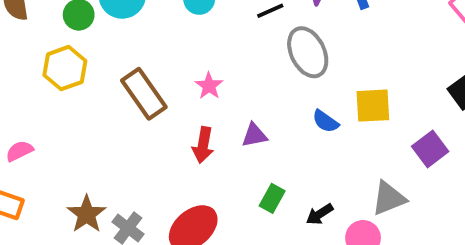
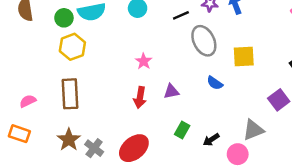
yellow hexagon: (65, 68) -> (72, 47), moved
brown rectangle: (144, 94) -> (70, 94), moved, turned 32
yellow square: (373, 106) -> (244, 56), moved

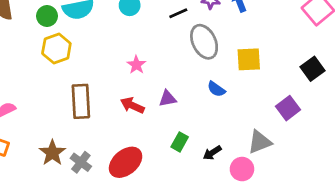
brown rectangle: (70, 94) -> (81, 101), moved
red arrow: (140, 97) -> (132, 105), turned 105

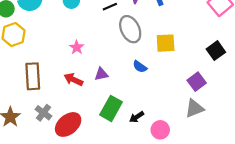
green rectangle: (180, 142) -> (111, 108), size x1.6
gray triangle: (260, 142) -> (194, 108), moved
gray cross: (81, 162) -> (43, 113), moved

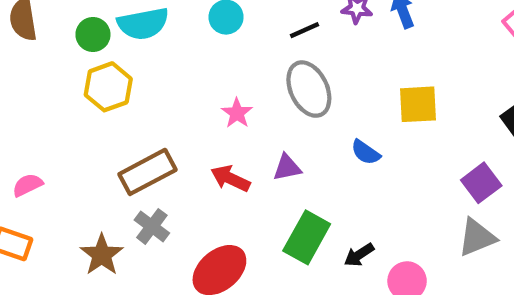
gray ellipse: (130, 29) -> (309, 89), moved
brown rectangle: (33, 76) -> (147, 172), turned 65
gray cross: (43, 113) -> (152, 226), moved

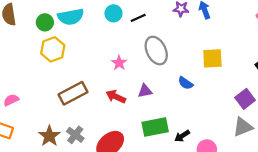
black line: (305, 30) -> (138, 18), moved
gray cross: (152, 226) -> (75, 135), moved
green rectangle: (307, 237) -> (155, 127), turned 50

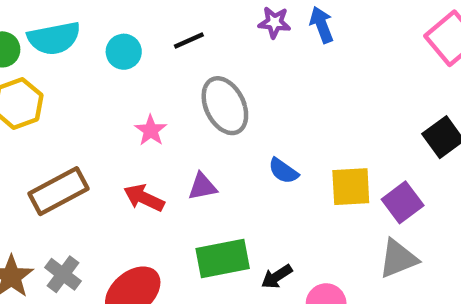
cyan circle: (113, 13) -> (124, 52), moved
yellow square: (212, 58) -> (351, 187), moved

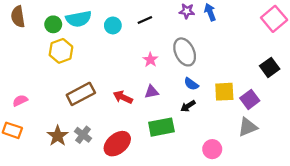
gray ellipse: (225, 106) -> (185, 52), moved
pink star: (151, 130) -> (150, 60), moved
black arrow: (277, 277) -> (188, 106), moved

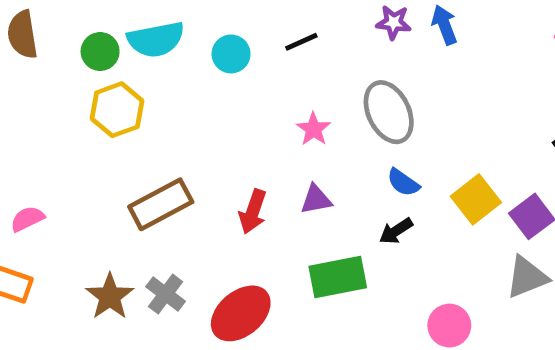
yellow square: (224, 92) -> (476, 199), turned -35
red arrow: (123, 97) -> (253, 212), turned -96

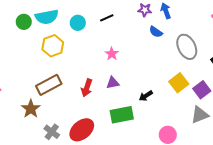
yellow hexagon: (117, 110) -> (53, 46), moved
gray ellipse: (389, 112) -> (187, 47), moved
blue semicircle: (403, 182) -> (156, 32), moved
gray cross: (166, 294) -> (52, 132), moved
brown star: (110, 296) -> (31, 109), moved

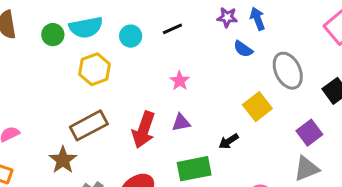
yellow square: (179, 83) -> (257, 107), moved
red arrow: (87, 88) -> (144, 130), size x1.4

